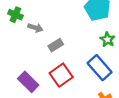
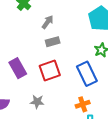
gray arrow: (35, 28) -> (48, 22), moved, turned -88

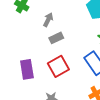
purple rectangle: (18, 68) -> (27, 69), turned 30

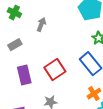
gray rectangle: (56, 38) -> (15, 45), moved

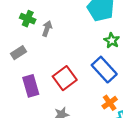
green cross: (14, 13) -> (28, 19), moved

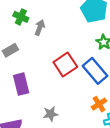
red square: (65, 78) -> (65, 64), moved

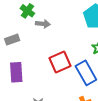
gray arrow: (40, 28) -> (43, 24), turned 64

